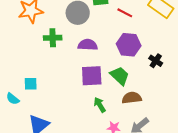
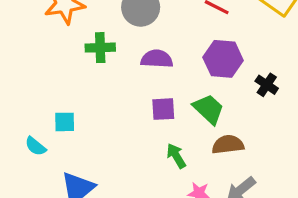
purple square: (92, 76) -> (163, 109), size x0.7

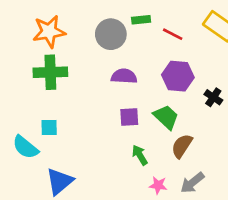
green cross: (100, 48) -> (50, 72), moved, size x1.4
brown semicircle: (228, 145) -> (182, 146), turned -50
cyan semicircle: (36, 146) -> (25, 147), size x1.5

